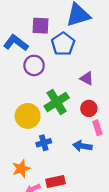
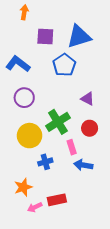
purple square: (40, 26) -> (45, 36), moved
purple circle: (34, 65) -> (24, 98), moved
pink rectangle: (97, 128) -> (72, 147), moved

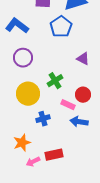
green cross: (58, 122) -> (55, 81), size x0.7
red circle: (90, 128) -> (83, 95), moved
pink rectangle: (72, 147) -> (68, 105), turned -48

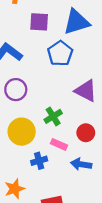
purple triangle: (83, 59) -> (86, 91), size x1.5
pink rectangle: (68, 105) -> (59, 144), moved

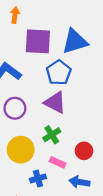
purple square: (39, 22) -> (38, 41), size x1.4
purple triangle: (86, 91) -> (55, 102), moved

